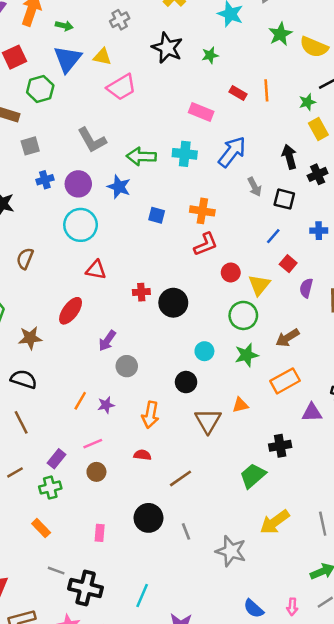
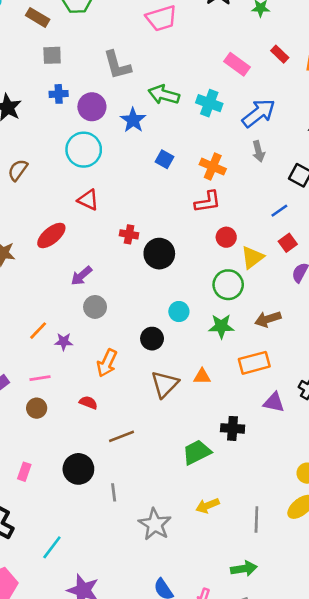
gray arrow: (255, 187) -> (259, 151), moved
yellow arrow: (275, 522) -> (207, 506), size x0.7

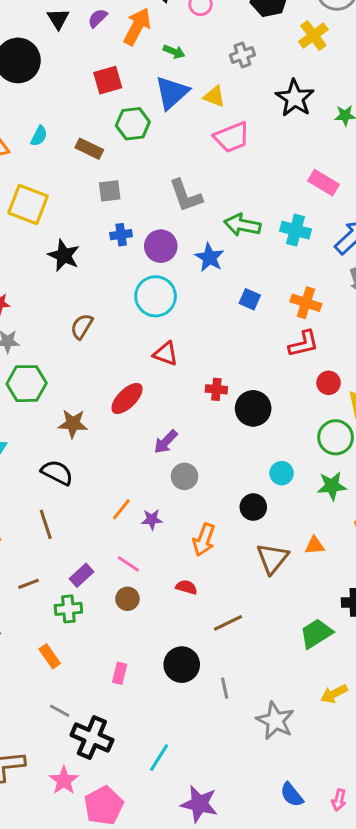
pink line: (40, 378) -> (128, 564), turned 48

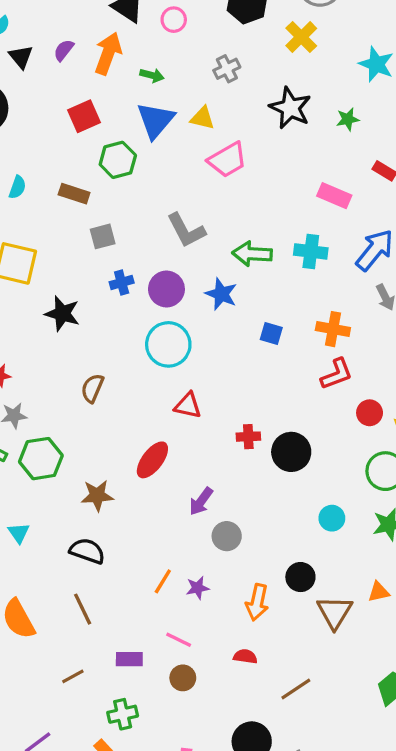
black circle: (253, 507) -> (300, 577), moved
purple rectangle: (82, 575) -> (129, 659), turned 50
green cross: (68, 609) -> (123, 714), moved

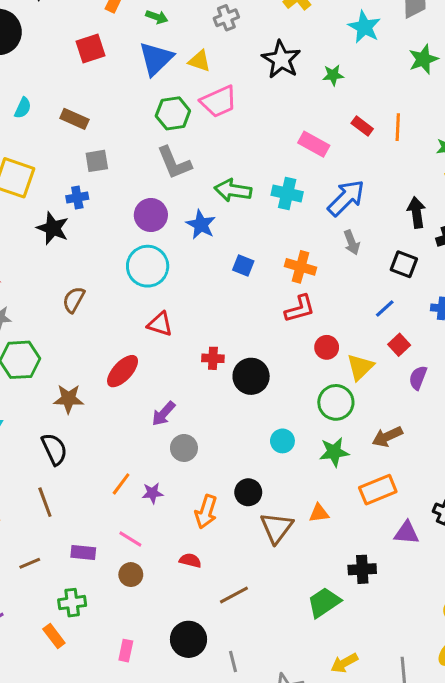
green hexagon: (118, 160) -> (173, 113), moved
blue cross: (122, 282) -> (77, 198), moved
black semicircle: (87, 551) -> (54, 449), turned 40

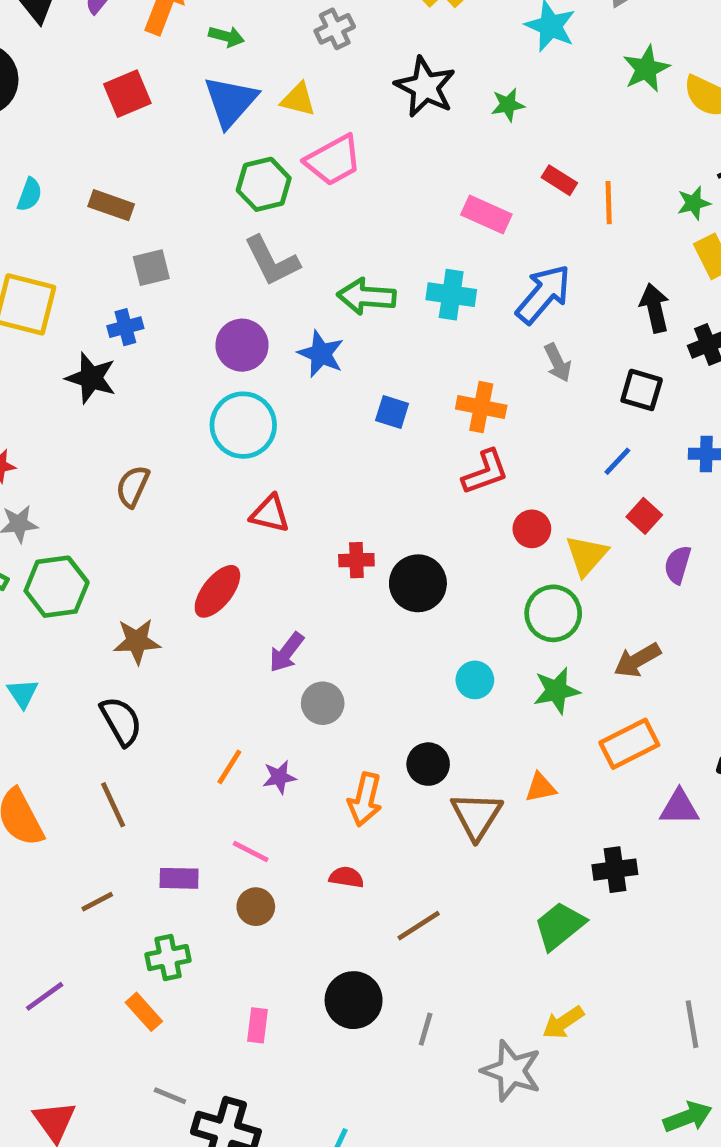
orange line: (398, 127) -> (609, 203), moved
gray line: (233, 662) -> (426, 1029), turned 35
yellow arrow: (344, 663) -> (563, 1022), moved

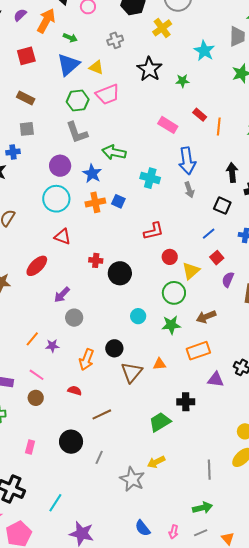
brown rectangle: (111, 205) -> (26, 98), moved
blue arrow: (543, 294) -> (187, 161), turned 124
cyan cross: (451, 295) -> (150, 178), moved
orange cross: (481, 407) -> (95, 202), moved, turned -30

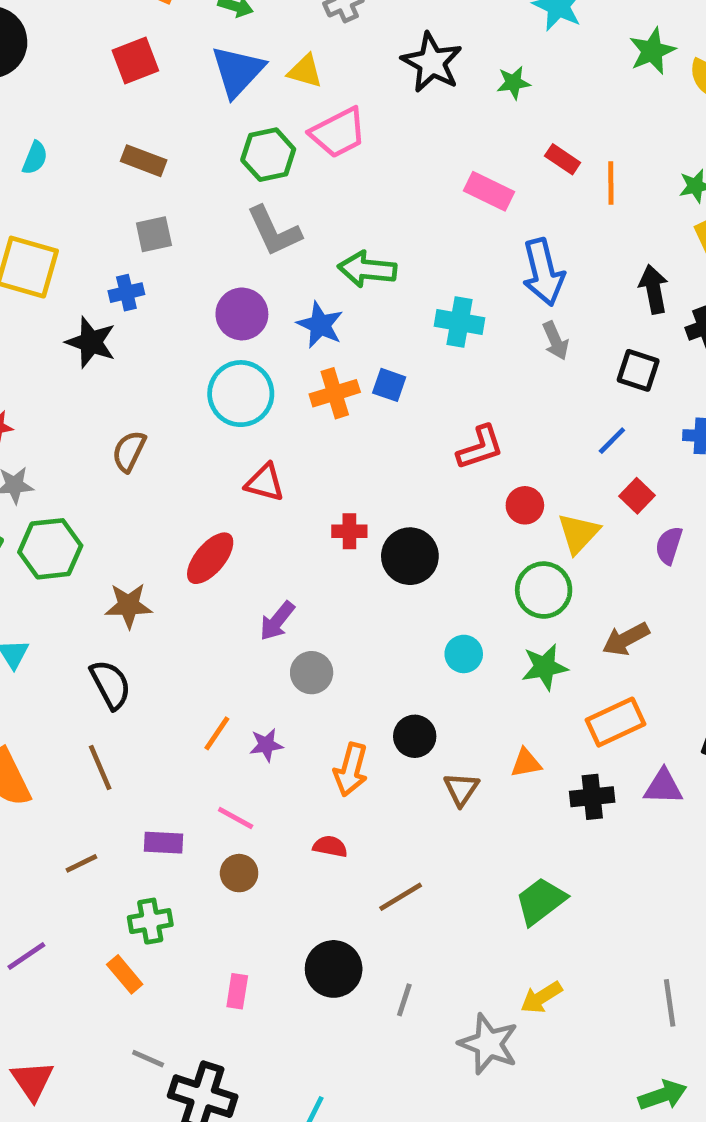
brown triangle: (132, 372) -> (461, 789), size x0.7
black cross: (186, 402) -> (592, 797), moved

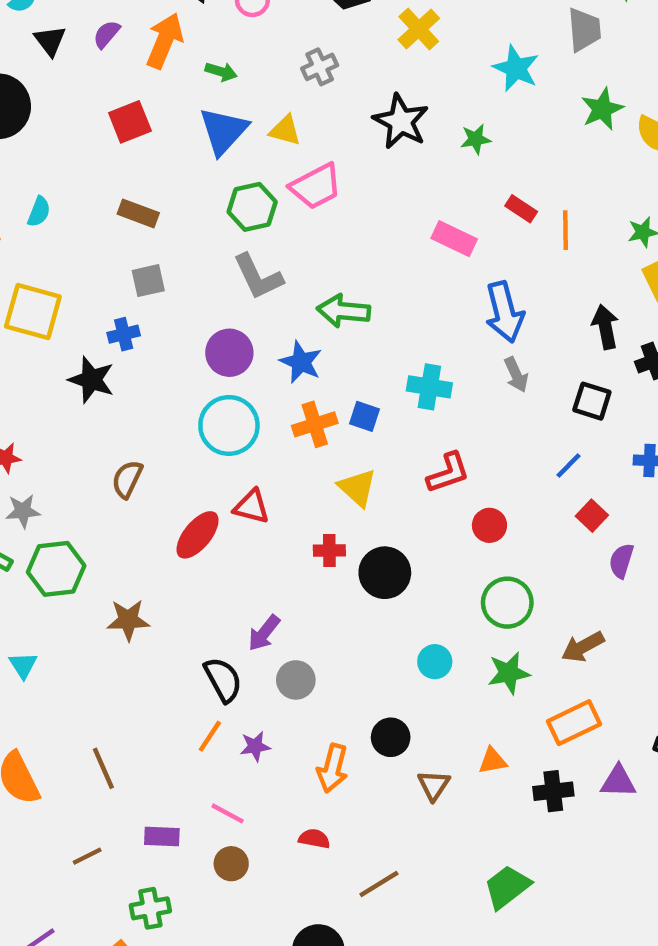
cyan cross: (460, 322) -> (429, 387), moved
yellow triangle: (578, 533) -> (357, 488), moved, turned -30
red ellipse: (210, 558) -> (198, 535), moved
black semicircle: (111, 684) -> (223, 680), moved

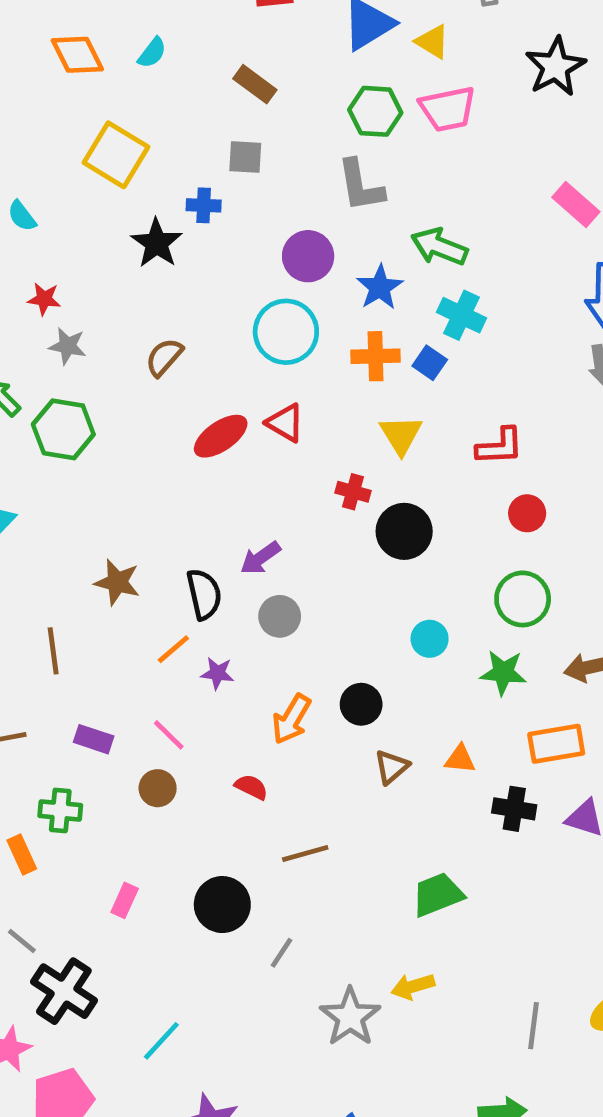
cyan cross: (429, 387) -> (462, 315), moved
gray star: (23, 511) -> (68, 346), moved
brown star: (128, 620) -> (117, 582), moved

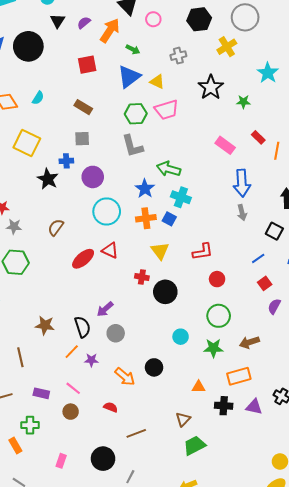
purple circle: (308, 256) -> (93, 177), moved
orange arrow: (291, 719) -> (125, 377), turned -75
brown triangle: (392, 767) -> (183, 419), moved

